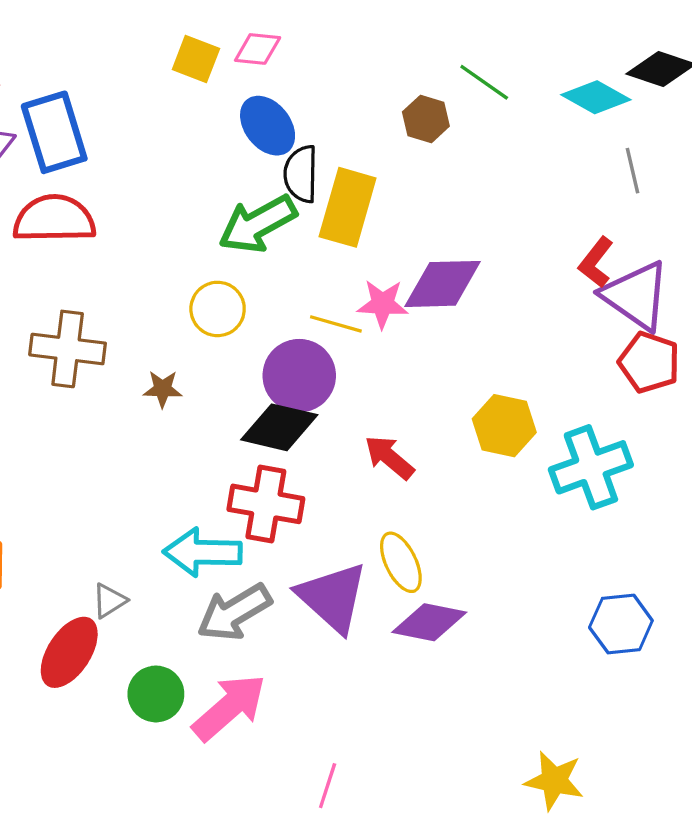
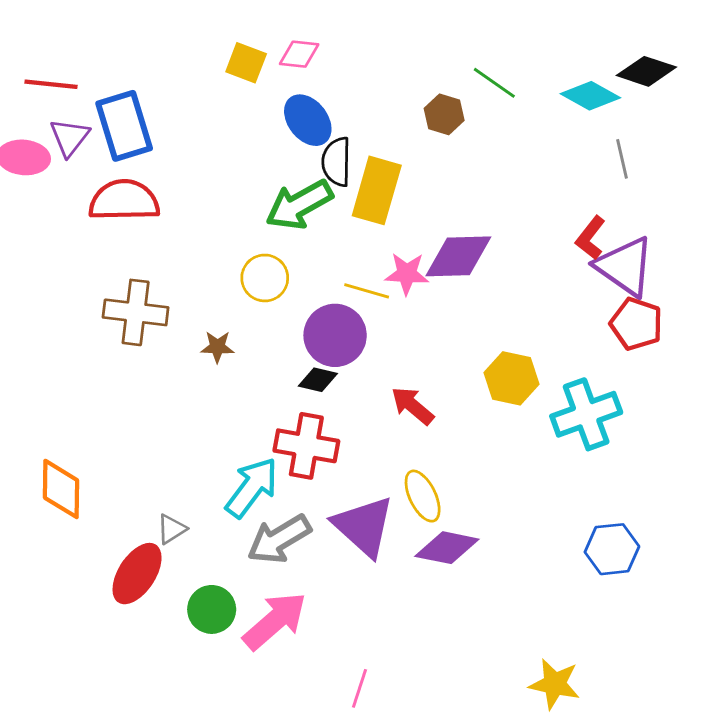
black diamond: (279, 427) -> (318, 380), size x0.6
cyan arrow: (203, 552) -> (252, 487), turned 126

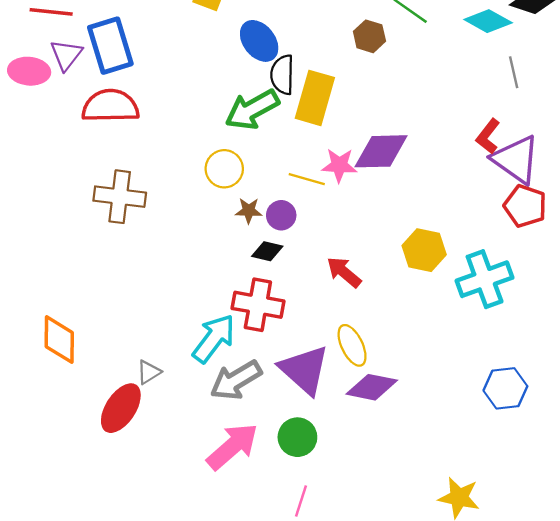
purple circle: (335, 335) -> (281, 215), size x0.6
brown star: (217, 347) -> (249, 211), moved
green circle: (212, 609) -> (297, 437), moved

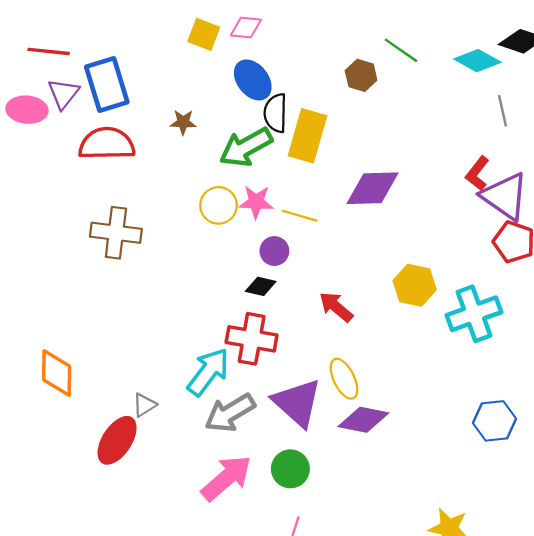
pink star: (339, 165) -> (256, 202), moved
brown star: (249, 211) -> (183, 122), moved

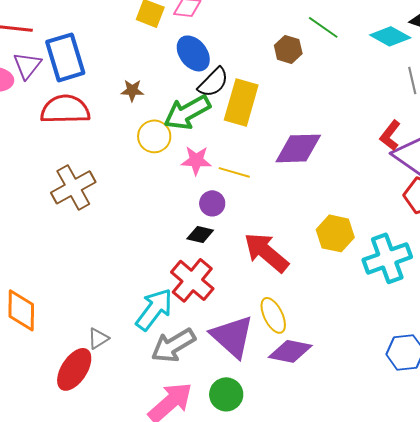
black semicircle: (276, 113) -> (213, 82), turned -136
yellow circle: (219, 205) -> (154, 136), moved
brown cross: (116, 233) -> (73, 187), turned -36
red arrow: (336, 307) -> (266, 252), size x1.5
red cross: (252, 339) -> (192, 280), turned 30

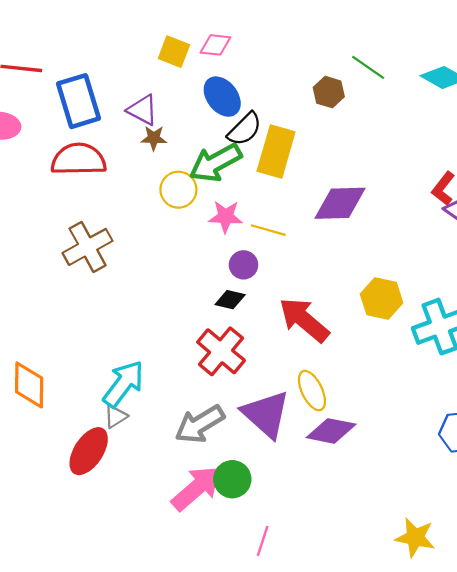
purple triangle: (27, 65) -> (143, 110), moved, turned -40
cyan arrow: (154, 309) -> (123, 384), moved
green circle: (226, 394) -> (232, 479), moved

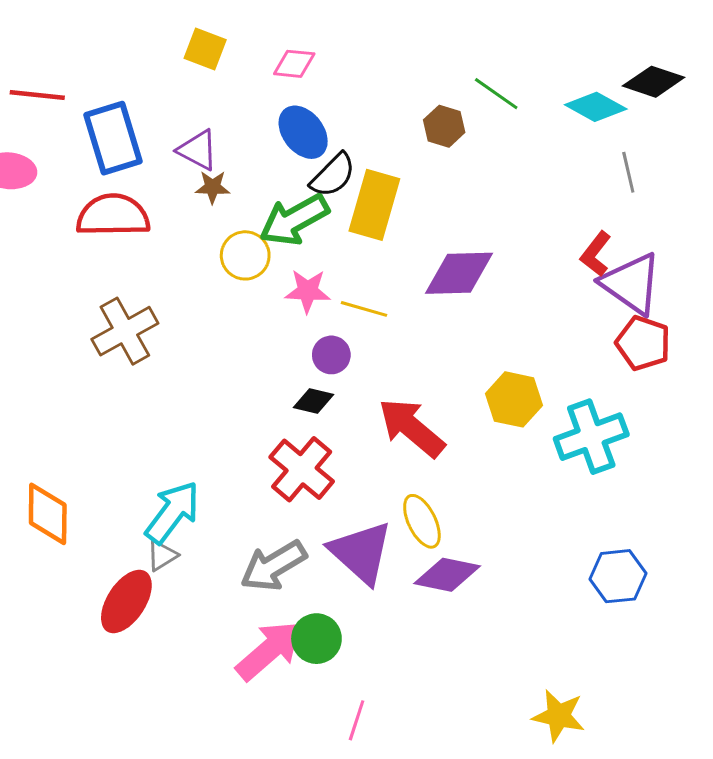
yellow square: (174, 52) -> (205, 49), moved

